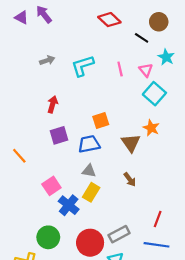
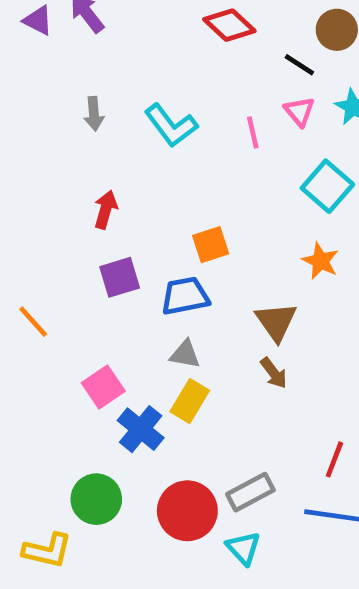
gray arrow: (47, 60) -> (94, 114), turned 104
cyan L-shape: (83, 66) -> (171, 126), turned -110
pink triangle: (146, 70) -> (299, 112), moved
brown triangle: (131, 143) -> (276, 322), moved

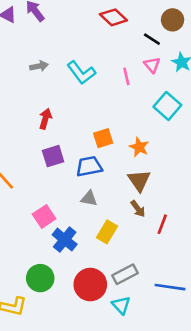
gray arrow: (94, 114) -> (39, 66), turned -96
orange star: (320, 261) -> (139, 147), moved
yellow rectangle: (190, 401) -> (107, 232), moved
red line: (334, 459) -> (162, 224), moved

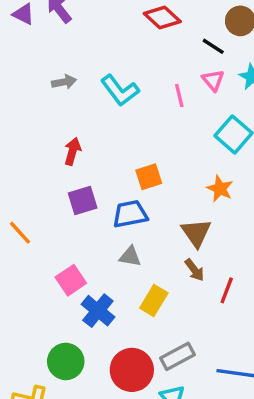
orange star: (139, 147) -> (220, 189), moved

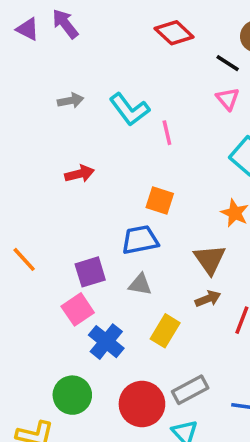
pink line: (179, 95) -> (167, 133), moved
red arrow: (73, 151) -> (79, 174), turned 60
orange square: (149, 177) -> (160, 201), turned 36
purple square: (83, 200) -> (90, 272), moved
brown arrow: (195, 270) -> (208, 299), turned -75

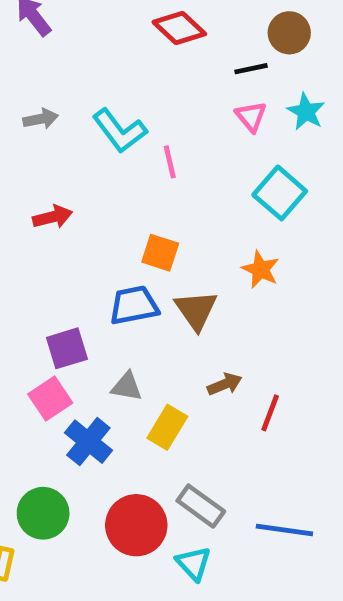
black line: (228, 63) -> (251, 69), turned -45
brown triangle: (210, 259) -> (196, 310), moved
gray triangle: (140, 284) -> (127, 387), moved
gray rectangle: (190, 390) -> (201, 506), turned 64

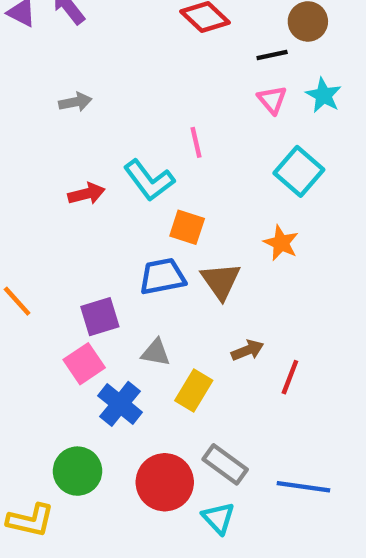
cyan L-shape: (120, 131) -> (149, 180), moved

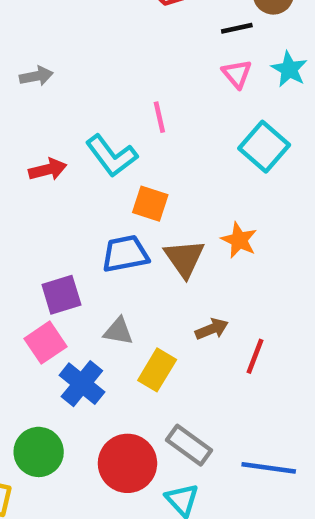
orange star: (281, 243) -> (239, 240), moved

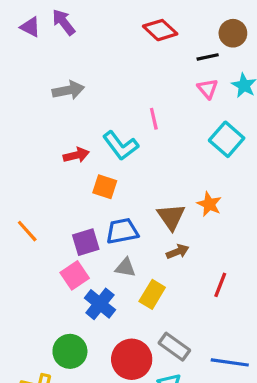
gray arrow: (36, 76) -> (68, 90), size x1.4
orange square: (150, 204) -> (105, 187), moved
blue trapezoid: (125, 254) -> (122, 231), moved
brown arrow: (212, 329) -> (178, 252), moved

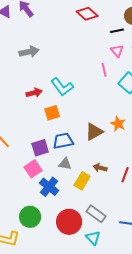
pink line: (154, 119) -> (104, 70), moved
orange square: (105, 187) -> (52, 113), turned -35
brown triangle: (171, 217) -> (94, 132), turned 36
brown arrow: (178, 252) -> (100, 168), moved, turned -144

